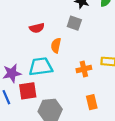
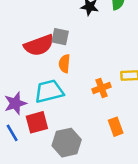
gray square: (74, 23) -> (60, 37), moved
red semicircle: (37, 28) -> (39, 45), size x1.6

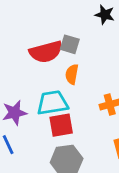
red square: (37, 122) -> (61, 125), moved

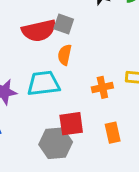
red square: (61, 125) -> (71, 124), moved

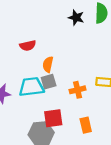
gray square: (64, 24) -> (49, 82), moved, turned -35
red semicircle: (39, 31) -> (28, 46), size x0.6

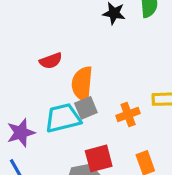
orange semicircle: (48, 64) -> (82, 84), size x1.5

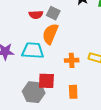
gray square: (86, 108) -> (53, 13), moved, turned 32

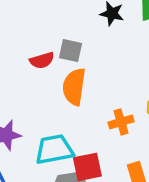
cyan trapezoid: (33, 51) -> (54, 149), moved

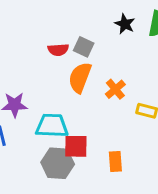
orange cross: (121, 122) -> (115, 89), moved, turned -36

